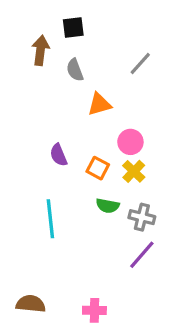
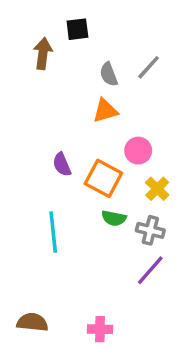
gray semicircle: (75, 70) -> (109, 74), moved
orange square: (98, 168) -> (103, 178), size x1.5
yellow cross: (134, 171) -> (157, 189), moved

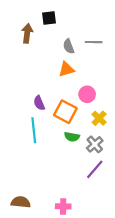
gray line: (149, 67) -> (94, 42), turned 49
gray cross: (150, 230) -> (95, 144), turned 35
cyan line: (53, 232) -> (34, 130), moved

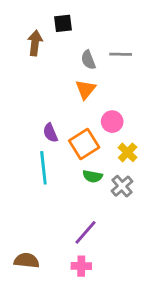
orange triangle: (66, 69) -> (85, 89), turned -35
orange square: (65, 112) -> (84, 144), turned 30
purple line: (95, 169) -> (85, 232), moved

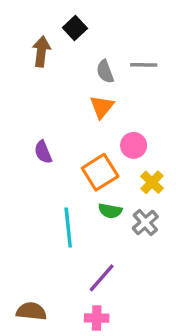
black square: (63, 23) -> (75, 28), turned -36
purple semicircle: (50, 133) -> (43, 152), moved
cyan line: (43, 168) -> (68, 228), moved

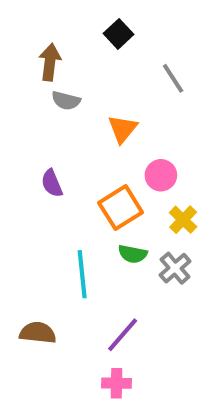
black square: (75, 28) -> (118, 34), moved
gray line: (144, 65) -> (173, 78), turned 56
gray semicircle: (105, 72) -> (66, 101), moved, turned -55
brown semicircle: (31, 311) -> (38, 333), moved

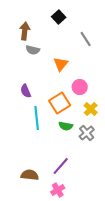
cyan line: (82, 274) -> (37, 118), moved
brown semicircle: (38, 333) -> (30, 175), moved
pink cross: (116, 383) -> (58, 190), turned -32

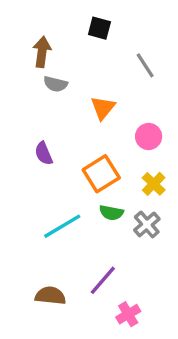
black square: (59, 17) -> (99, 28), turned -32
pink circle: (80, 87) -> (149, 136), moved
cyan line: (37, 118) -> (62, 226), moved, turned 65
pink cross: (58, 190) -> (128, 314), moved

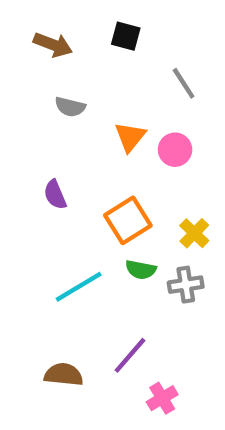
brown arrow: (42, 52) -> (53, 45), moved, turned 104
pink circle: (149, 136) -> (175, 150), moved
gray cross: (147, 225) -> (186, 285), turned 32

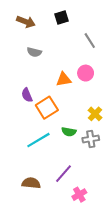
black square: (126, 36) -> (61, 18), turned -32
orange triangle: (130, 137) -> (64, 79), moved, turned 42
orange square: (128, 220) -> (47, 108), moved

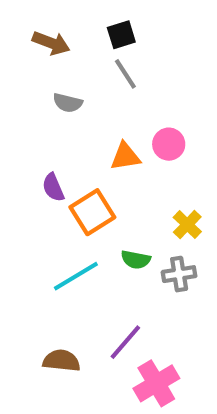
gray line: (90, 41) -> (125, 74), moved
pink cross: (79, 195) -> (156, 383), size x1.5

